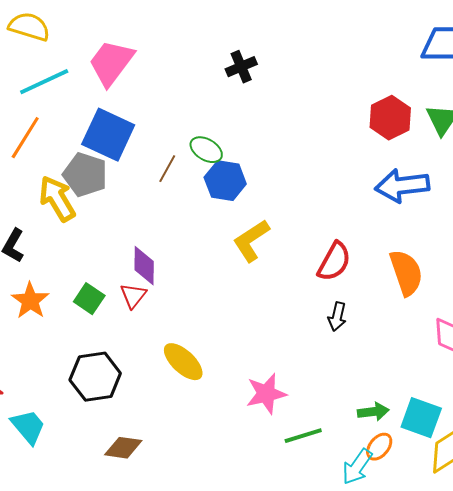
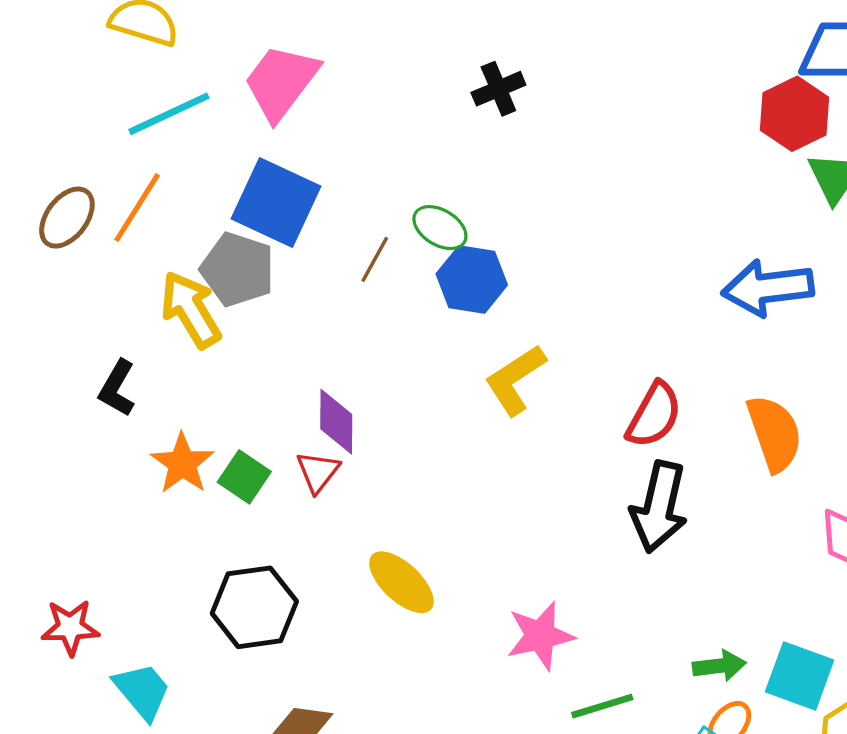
red hexagon: (390, 118) -> (795, 114), moved
orange star: (30, 301) -> (182, 463), moved
black arrow: (337, 317) -> (659, 507), size x1.8

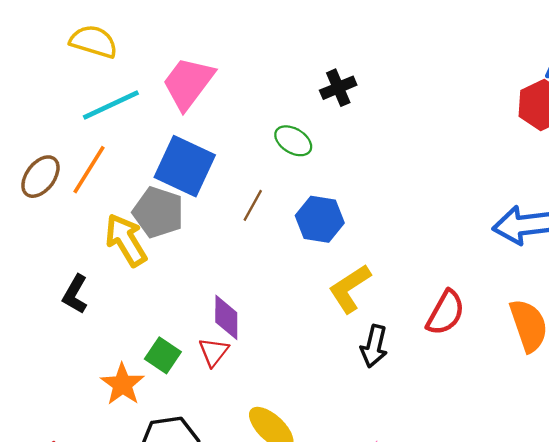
green ellipse: (440, 228) -> (293, 141), moved
orange star: (182, 463) -> (122, 384), moved
black arrow: (659, 507) -> (374, 346), moved, size x0.7

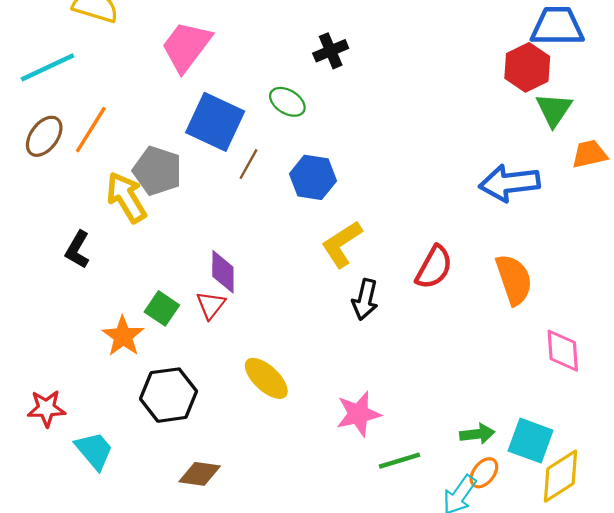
cyan line: (111, 105) -> (47, 67), moved
blue square: (185, 166) -> (215, 122), moved

